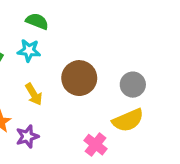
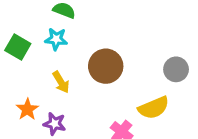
gray circle: (133, 85) -> (176, 69), moved
purple star: (27, 136) -> (55, 124), turned 30

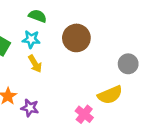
brown circle: (106, 66) -> (76, 38), moved
yellow arrow: (61, 82) -> (35, 64), moved

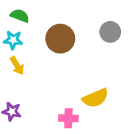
gray circle: (128, 64) -> (110, 32), moved
pink cross: (84, 114) -> (68, 118), turned -36

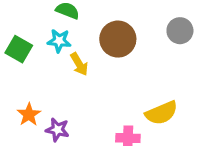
yellow arrow: (17, 66) -> (79, 64), moved

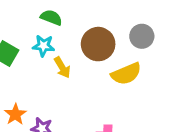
gray circle: (180, 31) -> (142, 36), moved
yellow semicircle: (161, 113) -> (126, 74), moved

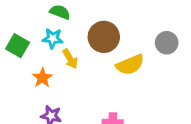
gray circle: (142, 36) -> (167, 43), moved
orange star: (15, 114) -> (42, 78), moved

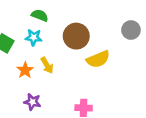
gray circle: (167, 43) -> (131, 30), moved
yellow arrow: (70, 59) -> (47, 65), moved

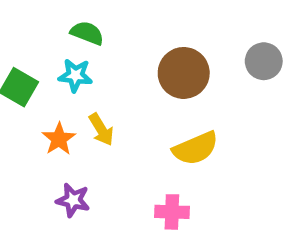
brown circle: (76, 36) -> (184, 73), moved
yellow semicircle: (98, 59) -> (195, 148), moved

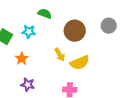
green semicircle: (87, 33) -> (45, 14), moved
yellow arrow: (101, 129) -> (60, 55), moved

